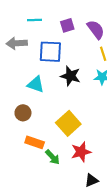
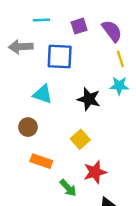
black star: (70, 76) -> (89, 99), moved
yellow square: (68, 123) -> (80, 139), size x0.7
green arrow: (52, 157) -> (68, 188), moved

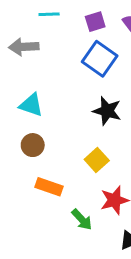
blue square: (60, 56) -> (100, 59), moved, turned 32
cyan triangle: (43, 94) -> (31, 105), moved

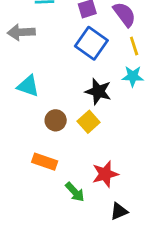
brown circle: (33, 145) -> (56, 120), moved
yellow square: (97, 160) -> (89, 122), moved

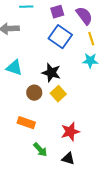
black star: (98, 91) -> (51, 73), moved
green arrow: (75, 192) -> (40, 150), moved
black triangle: (119, 211) -> (68, 159), moved, turned 40

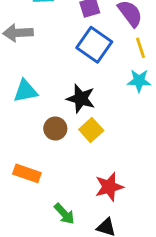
cyan triangle: (14, 68) -> (25, 91), turned -30
orange rectangle: (26, 123) -> (27, 173), moved

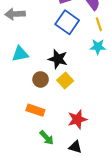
orange rectangle: (27, 173) -> (35, 110), moved

